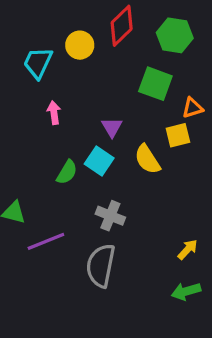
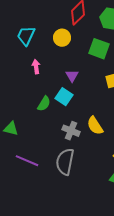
yellow circle: (80, 45) -> (62, 38), moved
yellow semicircle: (147, 159) -> (95, 126), moved
purple line: (46, 241) -> (27, 161), moved, turned 45

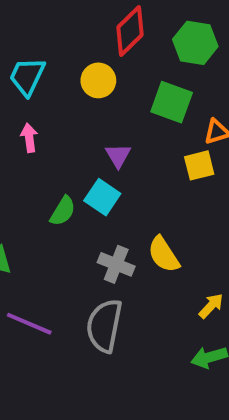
pink arrow: (36, 67) -> (29, 138), moved

